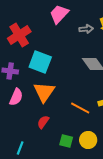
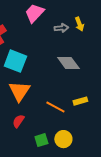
green square: (66, 141) -> (41, 140), turned -32

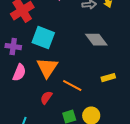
orange line: (55, 107) -> (72, 86), moved

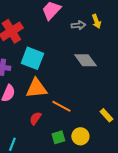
orange triangle: (47, 68) -> (36, 88), turned 50
yellow rectangle: (108, 78) -> (106, 115), moved, turned 64

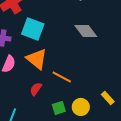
orange triangle: (36, 88) -> (37, 59), turned 45
yellow rectangle: (106, 115) -> (108, 98), moved

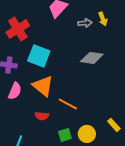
gray diamond: (86, 31) -> (92, 58), turned -45
red semicircle: (36, 89) -> (42, 116), turned -120

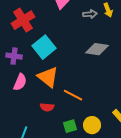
cyan square: (39, 56) -> (44, 47), turned 30

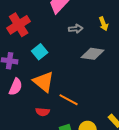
yellow arrow: (108, 10) -> (104, 24), moved
gray arrow: (90, 14) -> (76, 29), moved
cyan square: (44, 47) -> (40, 52), size x0.7

